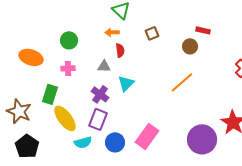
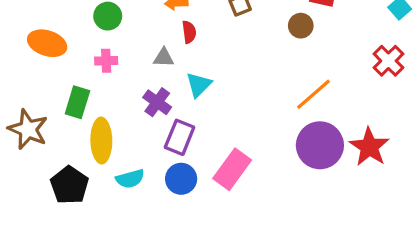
orange line: (182, 82) -> (314, 94), moved
yellow ellipse: (65, 118) -> (101, 141), turned 36
purple rectangle: (98, 119) -> (180, 137), moved
purple circle: (202, 139) -> (320, 145), moved
black pentagon: (27, 146) -> (69, 185), moved

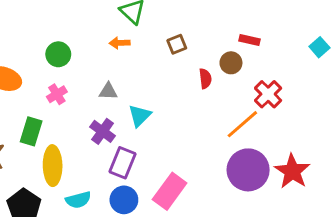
red semicircle: (189, 32) -> (205, 79), moved
pink cross: (106, 61) -> (57, 94), turned -30
red cross: (388, 61) -> (268, 94), moved

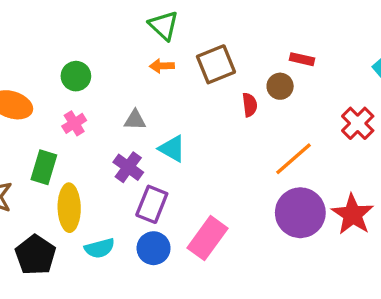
orange arrow: (120, 43) -> (162, 66), moved
brown square: (177, 44) -> (216, 64), size x1.6
red cross: (268, 94) -> (358, 123), moved
cyan triangle: (140, 116) -> (172, 149), turned -45

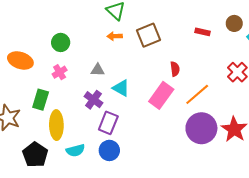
brown circle: (280, 86) -> (234, 23), moved
red semicircle: (250, 105) -> (175, 69), moved
pink rectangle: (208, 238) -> (161, 95), moved

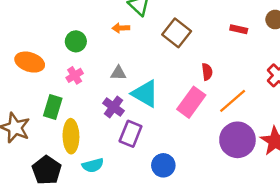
brown square: (148, 35) -> (177, 33), turned -30
orange arrow: (115, 36) -> (121, 28), moved
cyan triangle: (121, 88) -> (145, 94), size x1.4
blue circle: (109, 150) -> (163, 165), moved

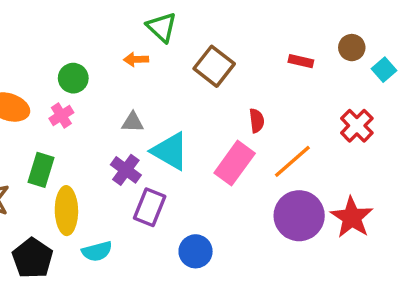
pink cross: (75, 75) -> (61, 115), moved

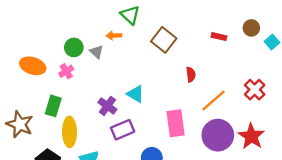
gray triangle: (133, 122) -> (97, 52), moved, turned 40
red cross: (357, 126) -> (255, 90), moved
cyan triangle: (170, 151) -> (136, 94), size x0.7
pink rectangle: (235, 163) -> (176, 123), moved, turned -44
purple rectangle: (150, 207) -> (123, 130), turned 45

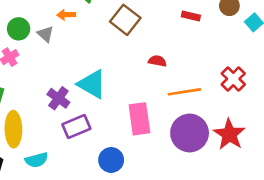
red semicircle: (191, 75) -> (157, 61), turned -72
cyan triangle: (136, 94) -> (92, 84), size x1.4
orange line: (213, 100) -> (184, 92), turned 32

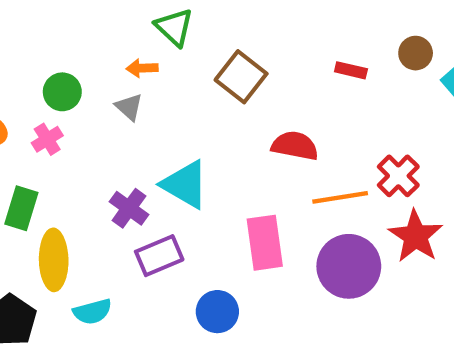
gray triangle: (46, 34) -> (129, 107), moved
red semicircle: (157, 61) -> (295, 146), size x1.5
red cross: (233, 79) -> (398, 176), moved
red star: (229, 134) -> (416, 236), moved

